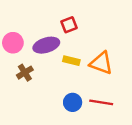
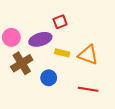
brown cross: (25, 73) -> (22, 63), size x1.5
blue circle: (73, 102) -> (49, 78), moved

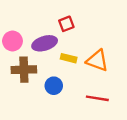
brown cross: (22, 63) -> (24, 70), turned 30

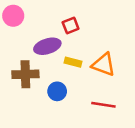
pink circle: (12, 41) -> (13, 16), moved

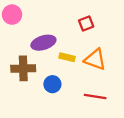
red square: (71, 26) -> (86, 24), moved

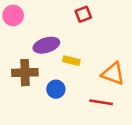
red square: (86, 24) -> (83, 14), moved
orange triangle: (95, 59) -> (113, 74), moved

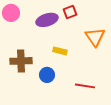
purple ellipse: (46, 45) -> (47, 20), moved
orange triangle: (113, 74) -> (95, 37), moved, turned 35

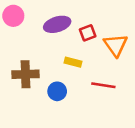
red square: (70, 12) -> (88, 33), moved
red line: (85, 86) -> (103, 85), moved

